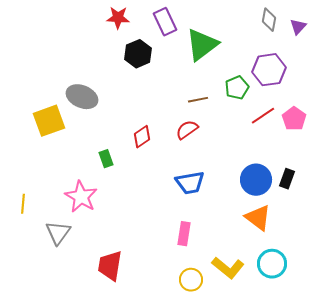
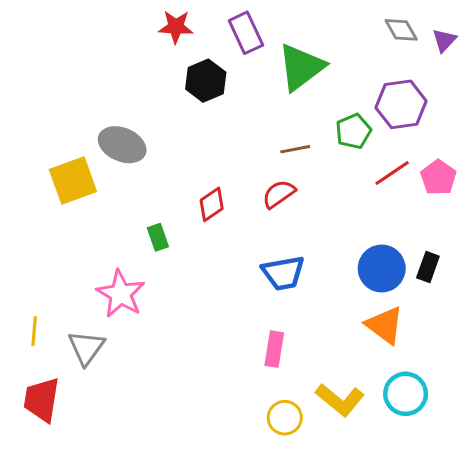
gray diamond: (269, 20) -> (401, 30), turned -40
yellow line: (23, 204) -> (34, 331), moved
red trapezoid: (110, 266) -> (42, 400), moved

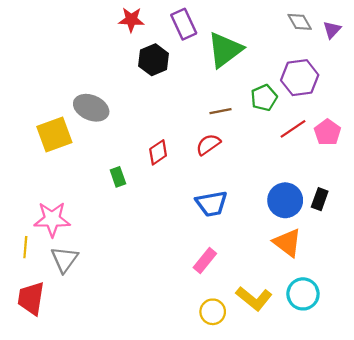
pink star: (121, 294) -> (52, 219), moved, turned -30
pink rectangle: (274, 349) -> (205, 260), turned 30

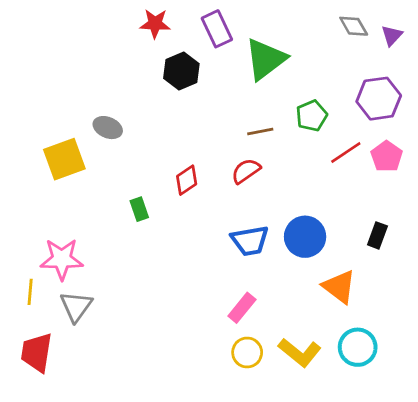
purple hexagon: (300, 78) -> (379, 99), moved
gray ellipse: (91, 108) -> (108, 128), size x0.7
blue circle: (285, 200) -> (305, 237), moved
yellow circle: (213, 312) -> (247, 352), moved

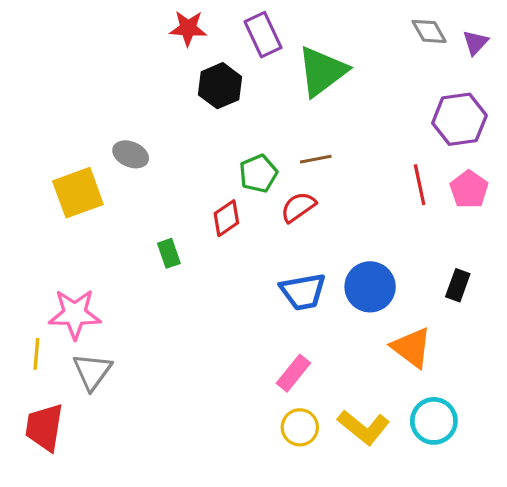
green pentagon: (312, 116) -> (258, 174), moved
red line: (346, 153) -> (420, 185), turned -68

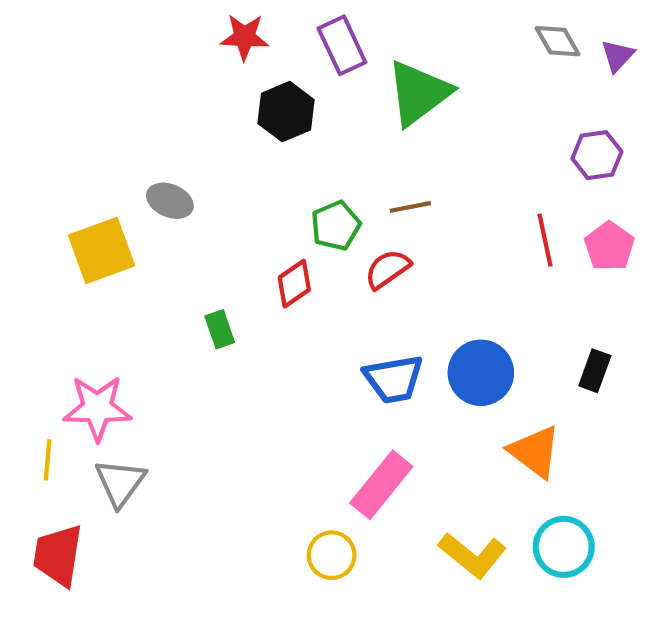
purple hexagon: (459, 119) -> (597, 155), size x0.7
pink rectangle: (293, 373) -> (381, 485), size x1.4
yellow circle: (300, 427) -> (332, 555), moved

